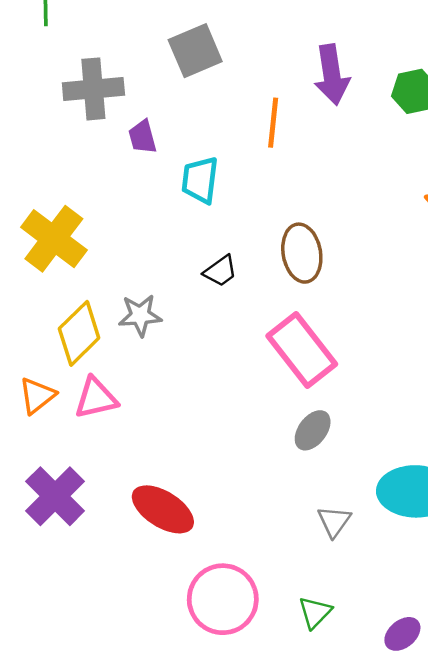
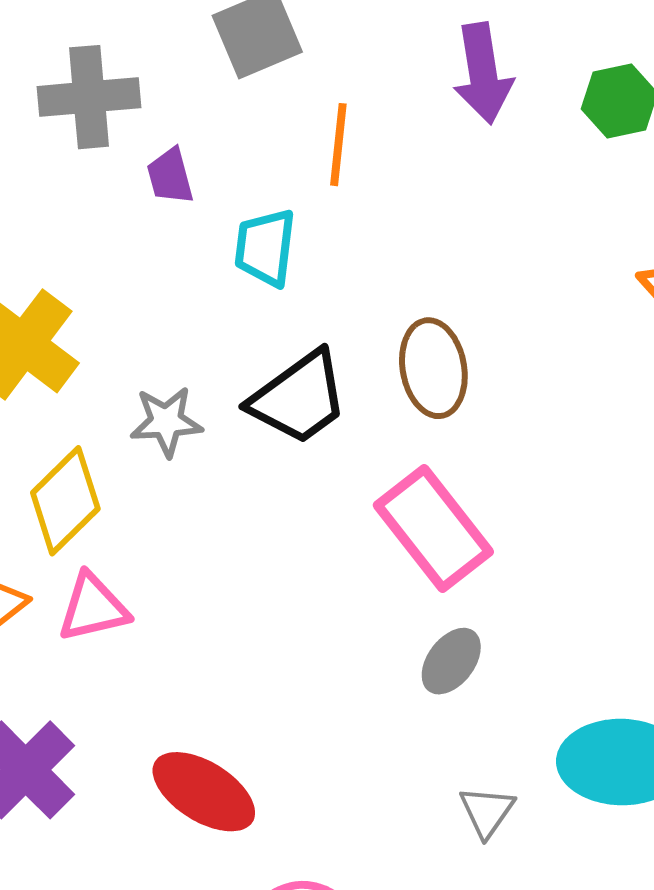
orange line: (273, 123) -> (338, 145), moved
black trapezoid: (220, 271) -> (299, 398), size x1.8
gray star: (140, 315) -> (166, 422), moved

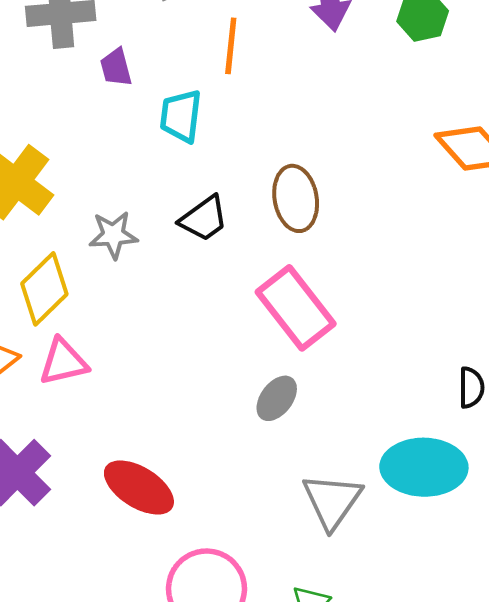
black trapezoid: (299, 398) -> (204, 219), size x0.7
gray ellipse: (451, 661) -> (277, 398), moved
gray triangle: (487, 812) -> (332, 501), size x1.6

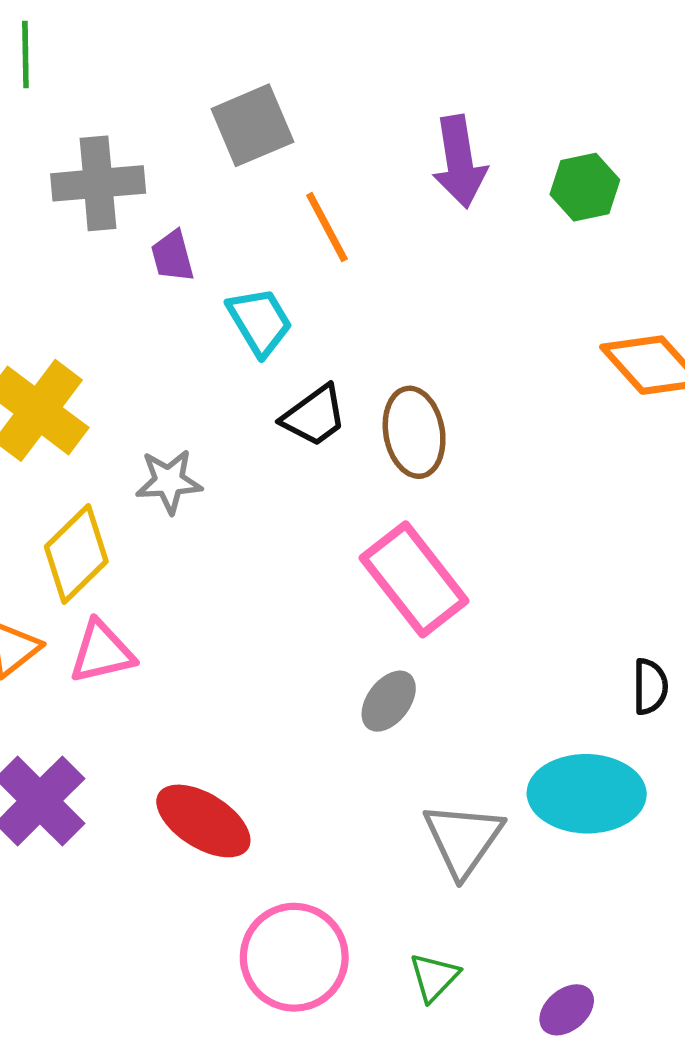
orange line: (231, 46) -> (327, 227), turned -34
cyan trapezoid: (181, 116) -> (260, 321), turned 142
black trapezoid: (204, 219) -> (314, 416), moved

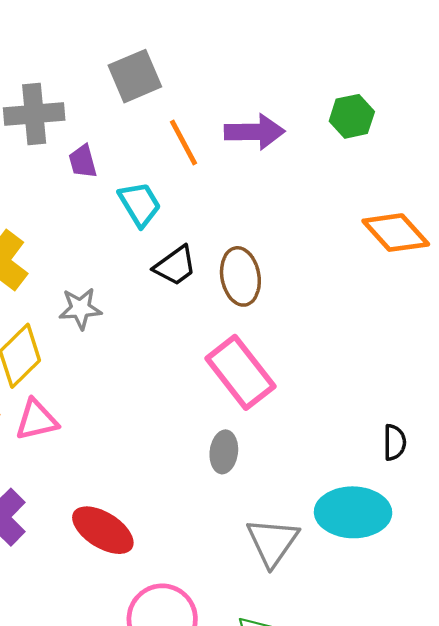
purple arrow: (459, 162) -> (255, 132), moved, turned -82
gray ellipse: (389, 701) -> (224, 452), turned -30

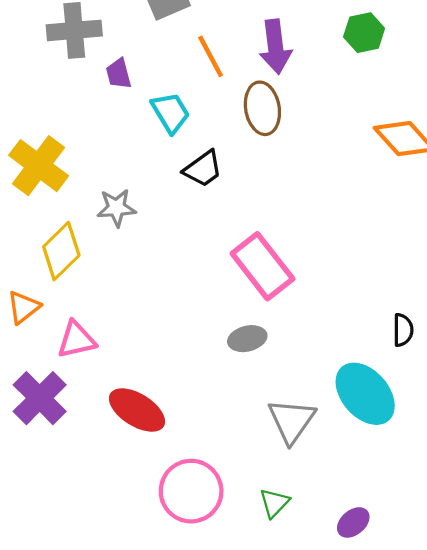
purple arrow: (255, 132) -> (275, 47), turned 84
brown ellipse: (240, 276) -> (262, 108), moved
pink triangle: (36, 420) -> (76, 340), moved
gray ellipse: (224, 452) -> (247, 339), turned 69
cyan ellipse: (353, 512) -> (365, 394), turned 48

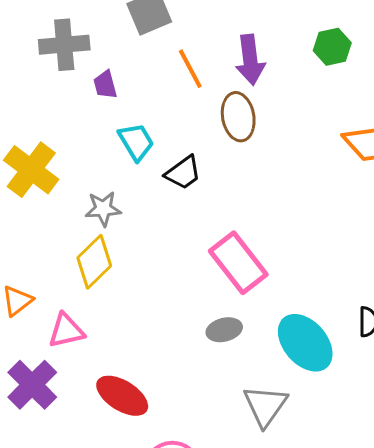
cyan trapezoid: (171, 113) -> (136, 142), moved
yellow diamond: (61, 251) -> (94, 262), moved
cyan ellipse: (365, 394) -> (305, 343), moved

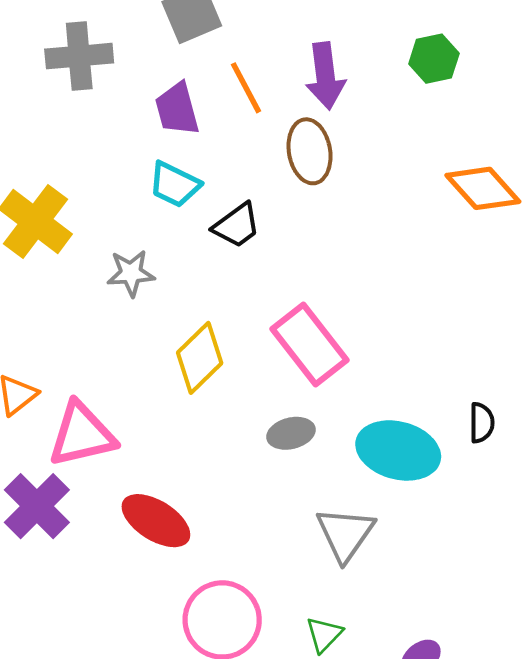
purple trapezoid: (105, 85) -> (177, 109), moved, size x1.4
cyan trapezoid: (136, 142) -> (174, 184), turned 147
yellow diamond: (94, 262) -> (200, 358), moved
pink triangle: (66, 331) -> (82, 435), size x1.4
cyan ellipse: (305, 343) -> (398, 450), turned -34

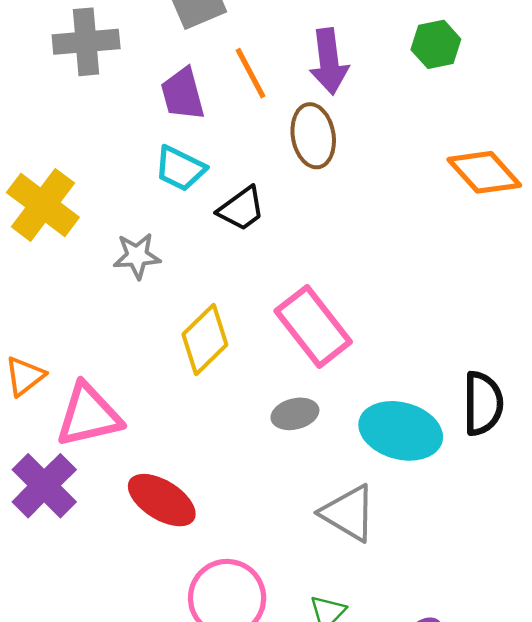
black semicircle: (482, 423) -> (483, 403), size x1.6
gray triangle: (345, 534) -> (348, 513), turned -34

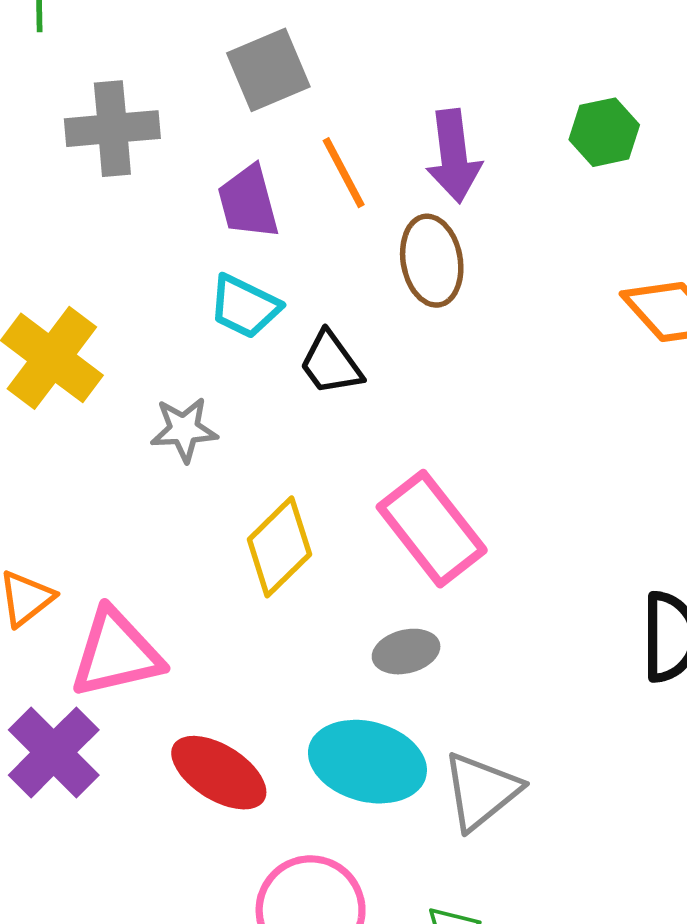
black trapezoid: (241, 209) -> (331, 363), turned 90
cyan ellipse: (401, 431) -> (367, 762), moved
gray triangle: (348, 513) -> (481, 791), turned 50

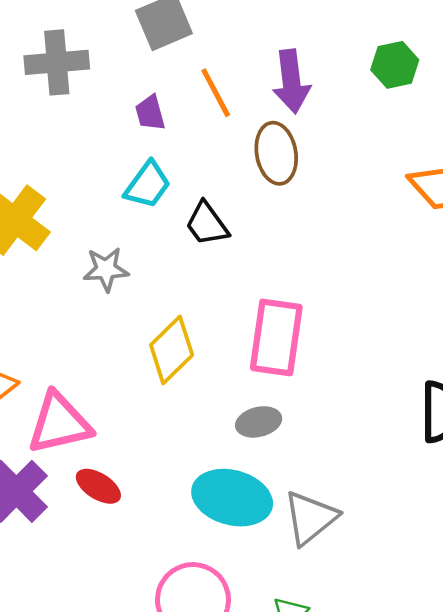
purple trapezoid: (248, 202) -> (150, 113), size x0.7
cyan trapezoid: (245, 307) -> (148, 185), turned -80
pink rectangle: (432, 529) -> (276, 337), turned 46
red ellipse: (219, 773) -> (98, 486), moved, size x0.7

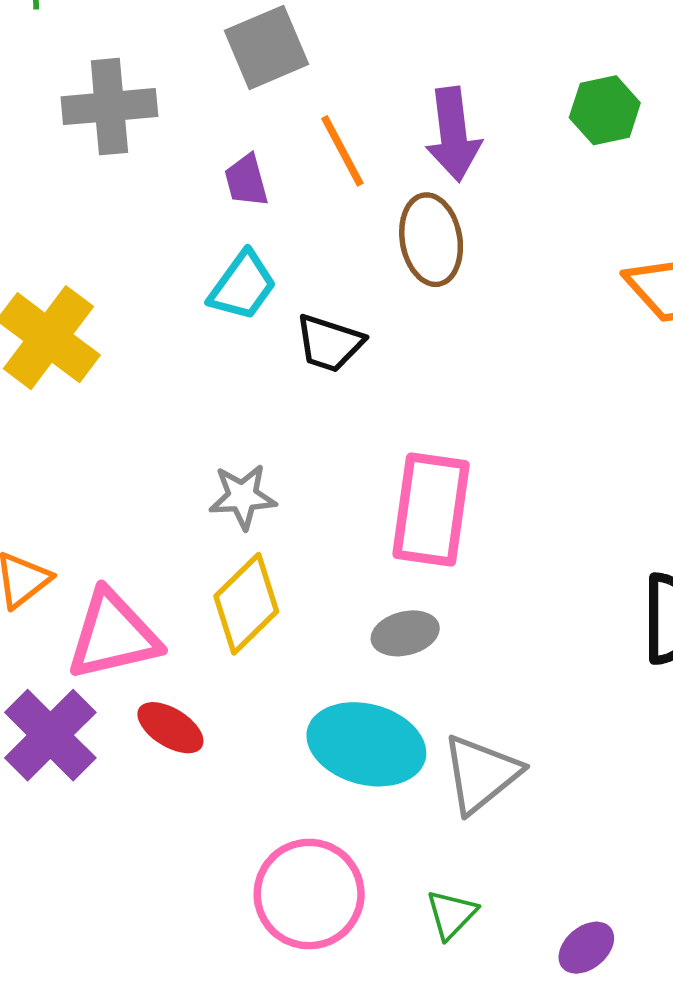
black trapezoid: (207, 224) -> (329, 343), turned -36
gray star: (106, 269) -> (243, 497), moved
yellow diamond: (172, 350) -> (246, 604), moved

